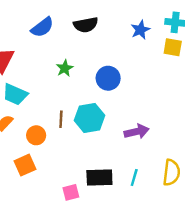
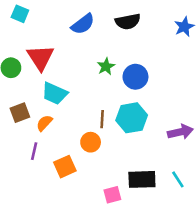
blue circle: (108, 78) -> (135, 77), moved
orange circle: (36, 135) -> (91, 142), moved
cyan line: (134, 177) -> (178, 179), turned -49

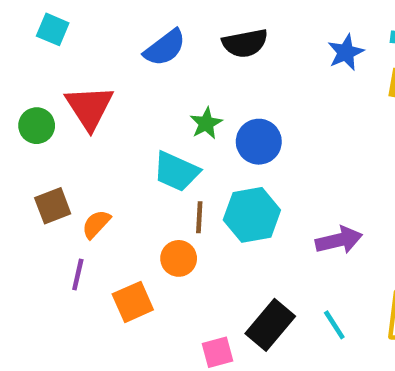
cyan trapezoid: (55, 93) -> (176, 171), moved
black rectangle: (142, 179) -> (270, 325), turned -48

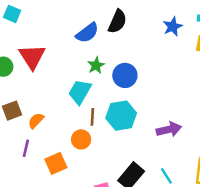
black semicircle: (245, 43) -> (117, 22), turned -55
blue semicircle: (165, 48) -> (87, 33), moved
cyan trapezoid: (176, 171) -> (80, 92), turned 96

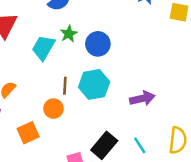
cyan trapezoid: (80, 92) -> (43, 48), moved

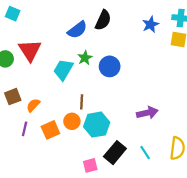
cyan hexagon: (94, 84) -> (97, 125), moved
orange square: (28, 133) -> (50, 130), moved

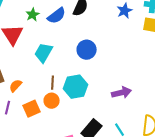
green star: (85, 58) -> (33, 15), moved
brown line: (82, 102) -> (53, 83), moved
cyan hexagon: (97, 125) -> (76, 87), moved

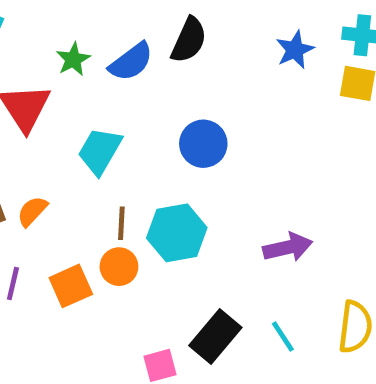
orange semicircle: (16, 86) -> (32, 211), moved

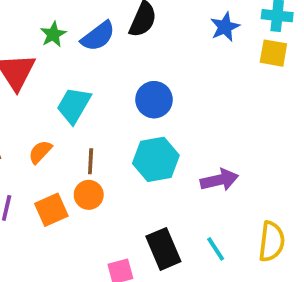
orange semicircle: (32, 211) -> (40, 152), moved
cyan hexagon: (177, 233) -> (156, 159), moved
black rectangle: (215, 336) -> (163, 249), turned -63

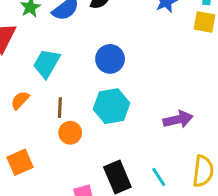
purple arrow: (219, 180) -> (178, 119), moved
orange circle: (89, 195) -> (70, 133), moved
orange square: (51, 210) -> (20, 162), moved

